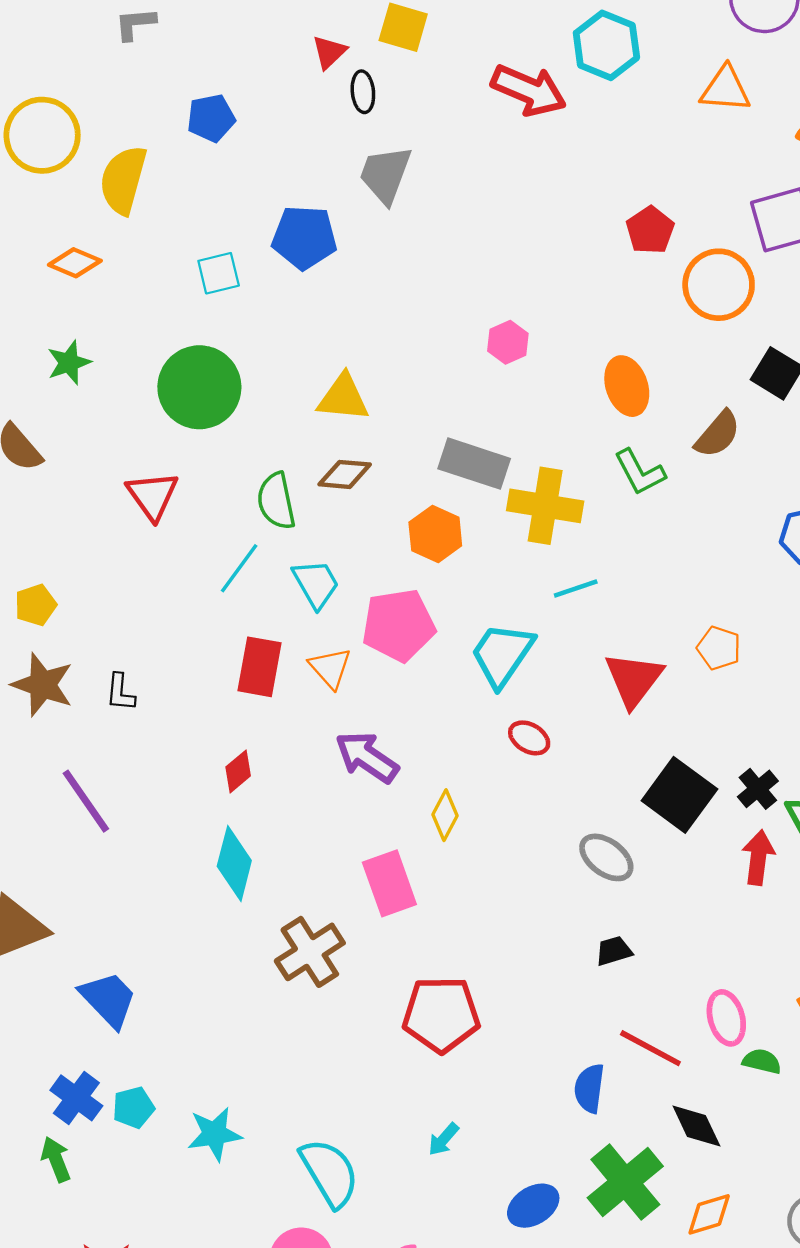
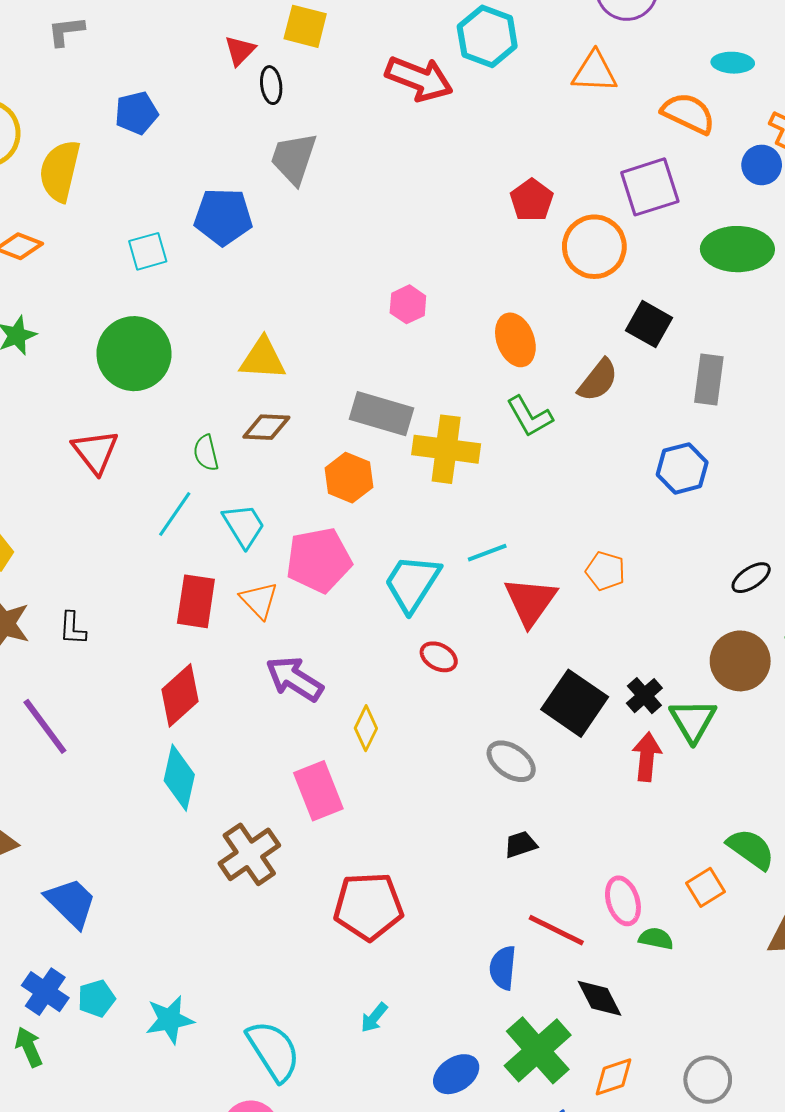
green semicircle: (276, 501) -> (206, 453), size x0.7
cyan line: (576, 589) -> (487, 553), moved
red diamond: (238, 771) -> (180, 695), size x1.6

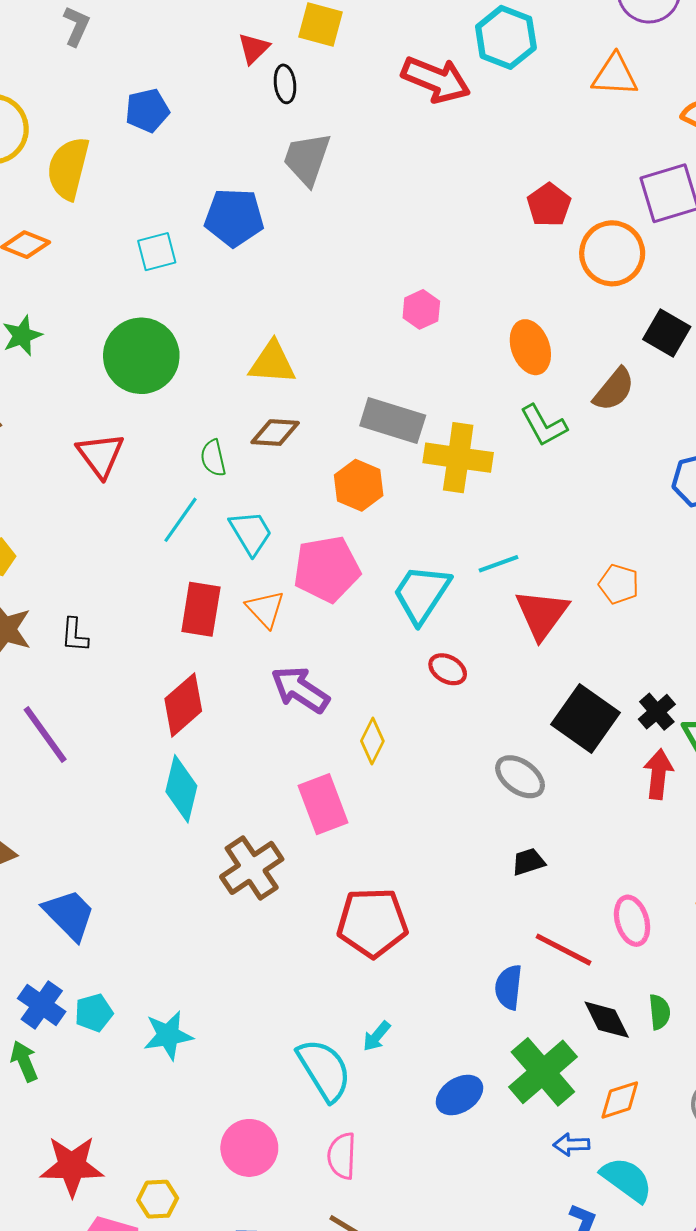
gray L-shape: (66, 31) -> (76, 26), turned 120
green semicircle: (656, 939) -> (659, 1012), moved, turned 72
cyan semicircle: (273, 1051) -> (324, 1070), moved

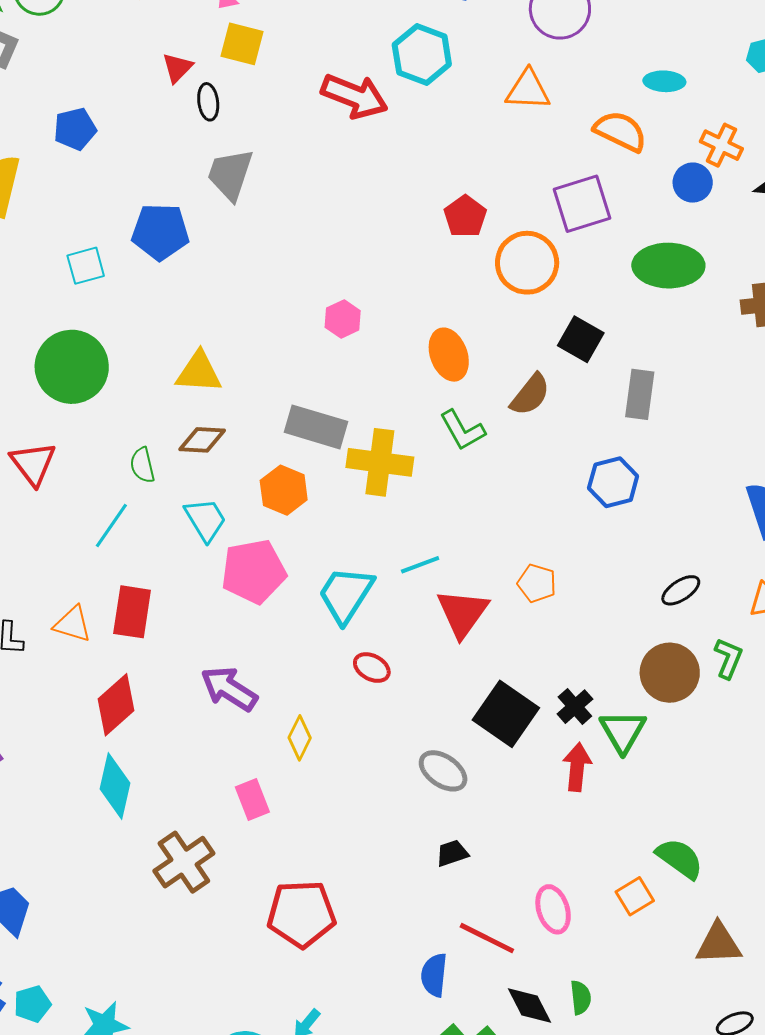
cyan trapezoid: (251, 533) -> (205, 520), moved
orange triangle: (265, 609) -> (73, 624), moved, turned -30
pink rectangle: (323, 804) -> (252, 799), size x0.7

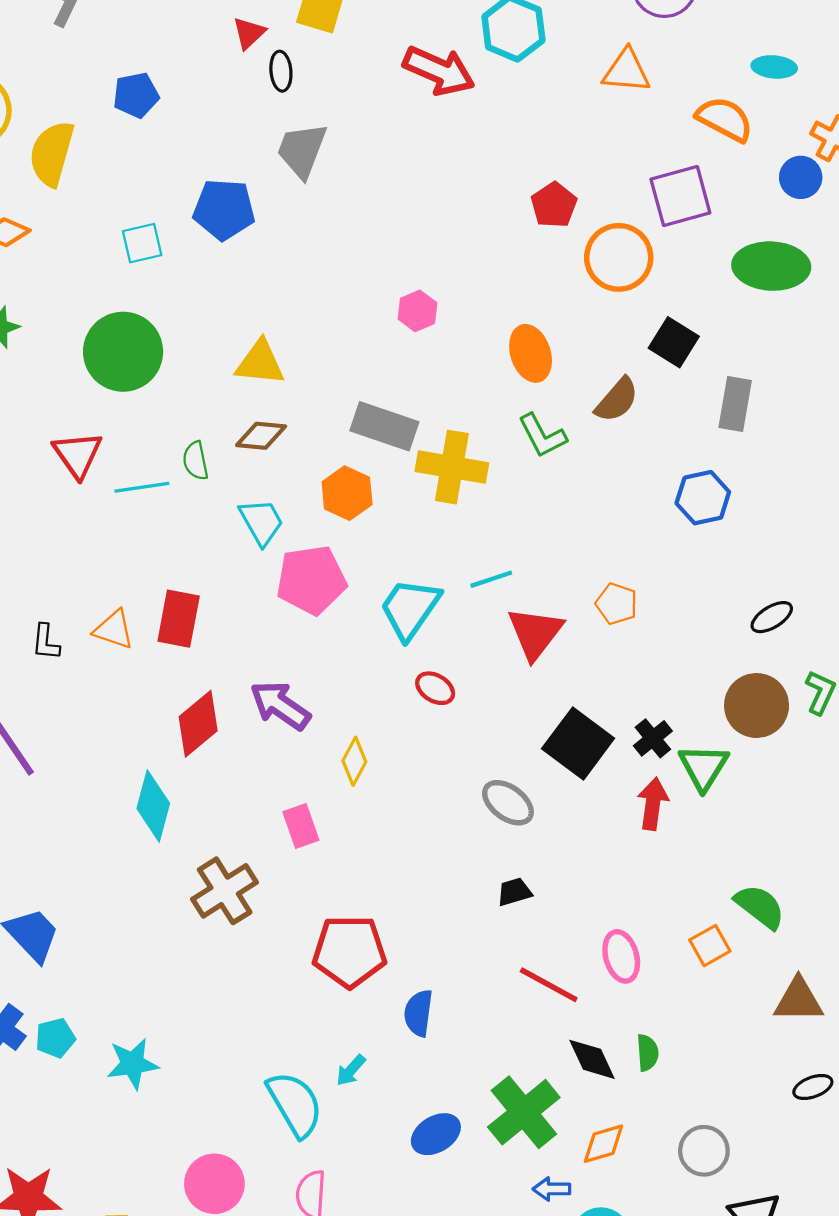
cyan line: (111, 525) -> (142, 487), moved, turned 45
red diamond: (116, 705) -> (198, 724), moved
blue semicircle: (434, 975) -> (418, 1013), moved

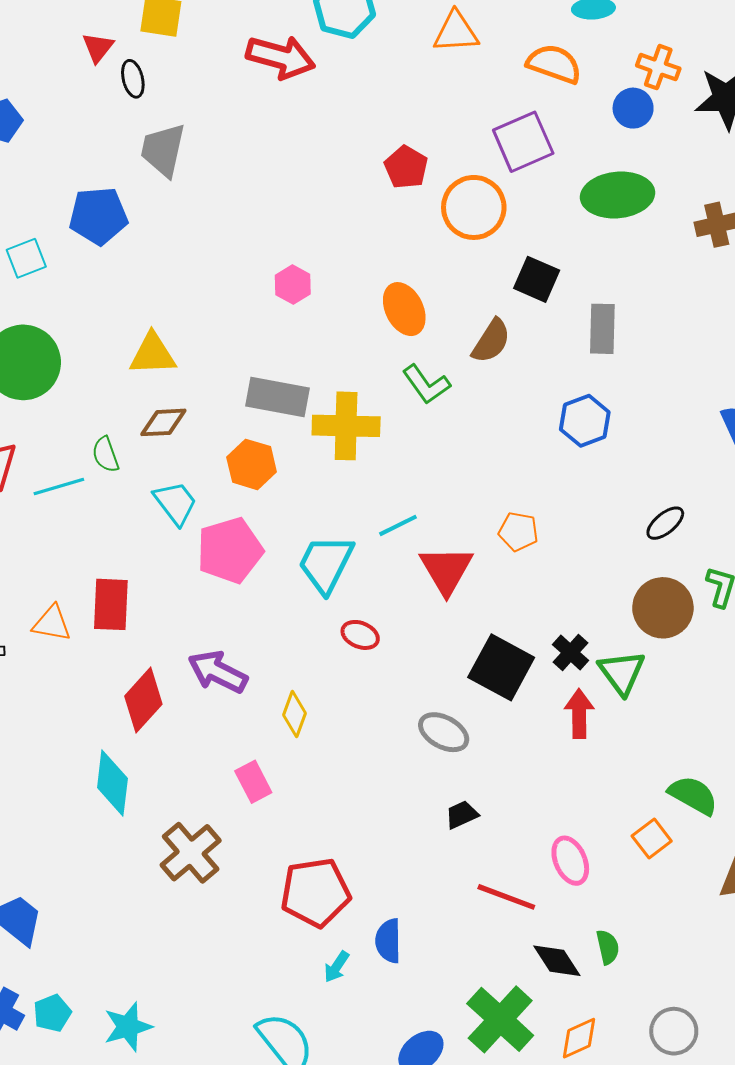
cyan arrow: (351, 1070) -> (337, 967), moved

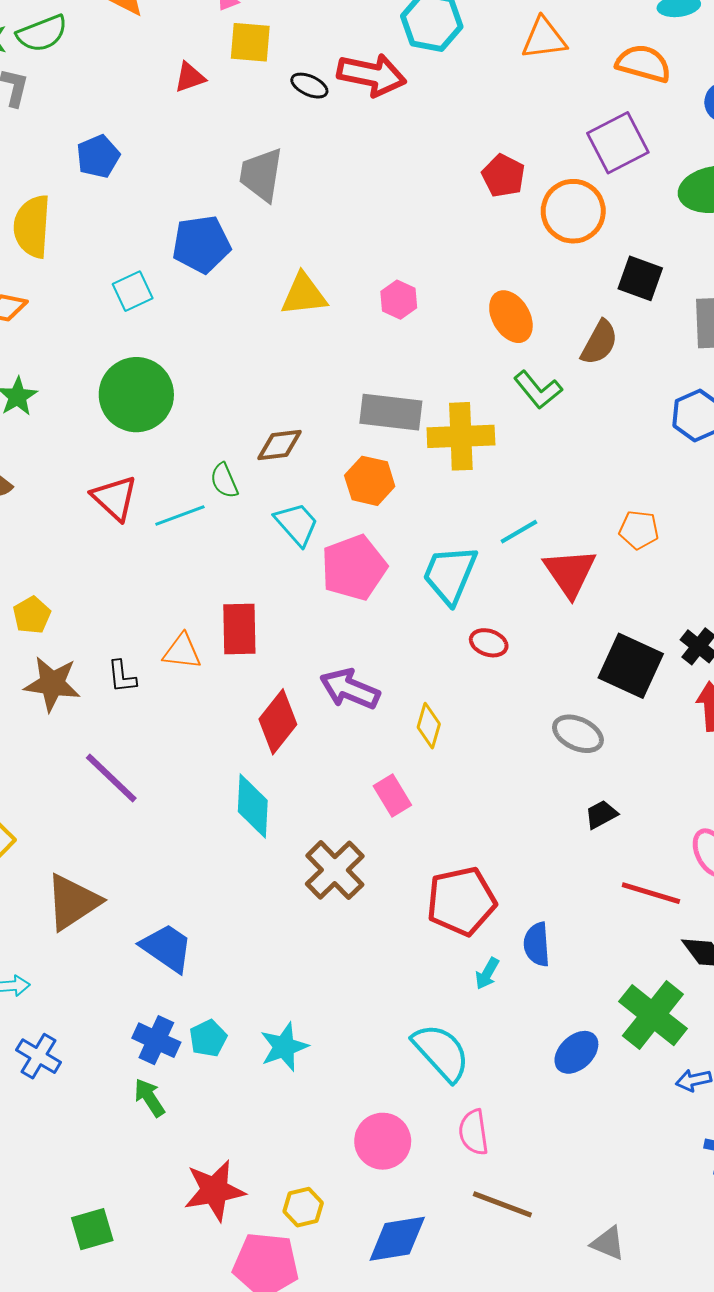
red triangle: (98, 47) -> (190, 77), turned 36
black ellipse: (133, 79) -> (309, 86), moved, turned -48
yellow triangle: (153, 354) -> (304, 295), moved

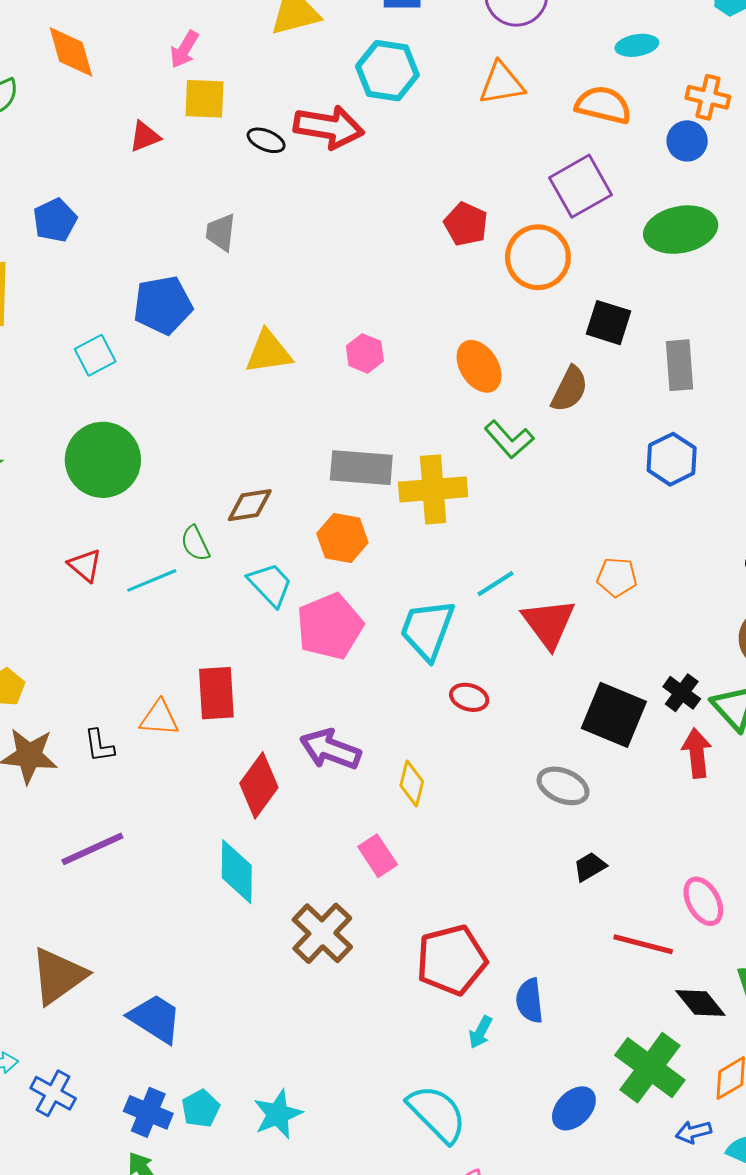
gray trapezoid: (261, 175) -> (221, 232), size x0.7
red triangle: (115, 498) -> (85, 565), size x0.7
purple line: (111, 778) -> (92, 849), turned -66
blue cross: (39, 1056) -> (53, 1093), moved

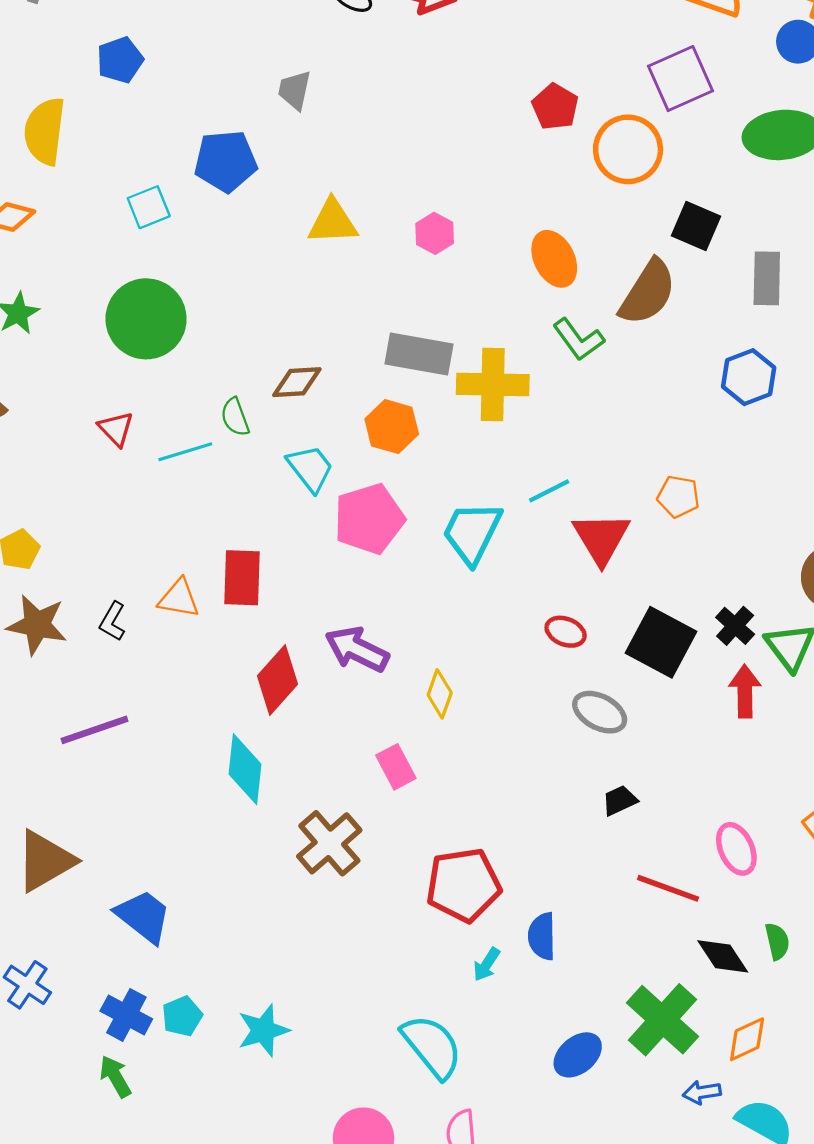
brown semicircle: (570, 389) -> (648, 292), size x1.4
red ellipse: (469, 697) -> (566, 632), moved
black L-shape: (99, 746) -> (112, 621), turned 33

